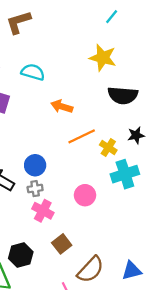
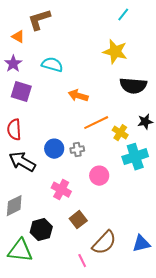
gray cross: (35, 189) -> (77, 150), moved

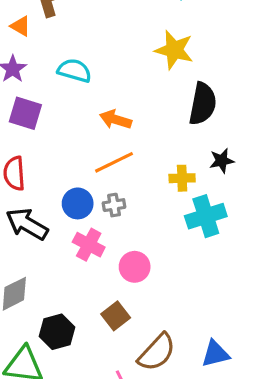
black semicircle: (133, 86) -> (203, 104), turned -84
orange line: (96, 123) -> (114, 162), moved
yellow cross: (120, 133) -> (182, 178), turned -35
pink circle: (99, 176) -> (135, 267), moved
pink cross: (61, 190) -> (89, 245), moved

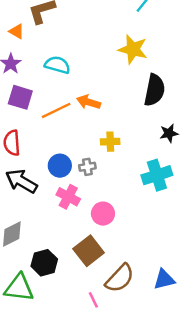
orange line: (114, 162) -> (56, 110), moved
yellow cross: (182, 178) -> (110, 142), moved
brown square: (116, 316) -> (89, 251), size x1.4

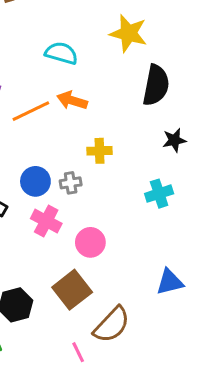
cyan semicircle: (57, 65) -> (61, 53), moved
cyan cross: (157, 175) -> (159, 194), size x0.7
blue triangle: (164, 279) -> (170, 282), moved

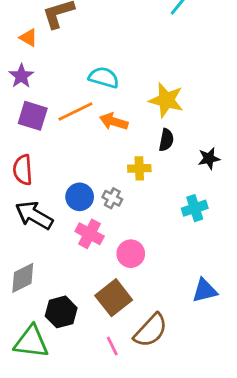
yellow star: (129, 33) -> (166, 100), moved
black semicircle: (156, 85) -> (166, 140), moved, size x0.6
orange line: (31, 111) -> (75, 112), moved
gray cross: (71, 183) -> (112, 198), turned 36
pink line: (78, 352) -> (112, 346), moved

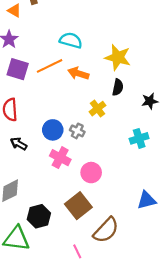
yellow cross: (139, 168) -> (98, 109), turned -35
black arrow: (34, 215) -> (19, 144), size x0.6
pink line: (112, 346) -> (77, 251), moved

